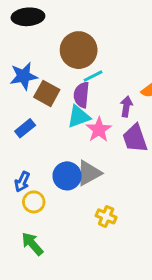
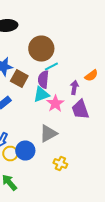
blue circle: (67, 176) -> (25, 150), moved

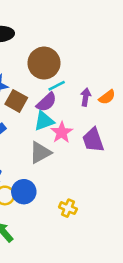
purple semicircle: (43, 80) -> (47, 102), turned -138
purple arrow: (74, 88) -> (86, 97), moved
gray triangle: (48, 134) -> (40, 153), moved

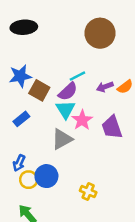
brown circle: (44, 63) -> (100, 33), moved
purple arrow: (86, 97) -> (105, 87), turned -119
cyan triangle: (44, 121) -> (65, 109), turned -42

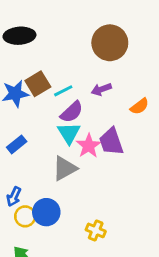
cyan line: (77, 76) -> (63, 91), moved
purple arrow: (105, 87) -> (101, 89), moved
brown square: (39, 90) -> (38, 84), moved, turned 30
purple trapezoid: (112, 127) -> (111, 142), moved

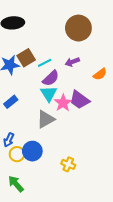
purple trapezoid: (111, 142) -> (79, 100), turned -35

